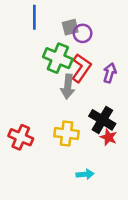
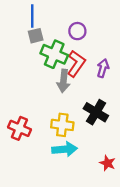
gray square: (70, 27) -> (36, 36), moved
red star: (109, 137) -> (107, 163), moved
cyan arrow: (85, 174) -> (65, 149), moved, size x1.5

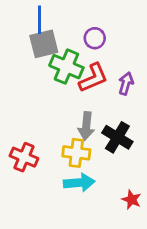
gray square: (36, 36) -> (44, 44), size x1.5
red L-shape: (76, 64) -> (93, 78), turned 32
gray arrow: (63, 81) -> (86, 126), moved

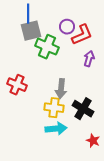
red L-shape: (93, 78) -> (82, 35), moved
black cross: (117, 137) -> (83, 109), moved
red cross: (24, 157) -> (17, 85), moved

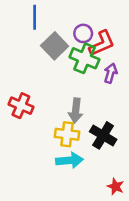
gray square: (31, 31) -> (55, 46), moved, turned -30
green cross: (47, 47) -> (84, 58), moved
red star: (93, 141) -> (116, 186), moved

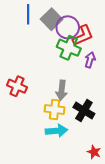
purple circle: (83, 33) -> (68, 27), size x1.5
gray square: (55, 46) -> (51, 19), moved

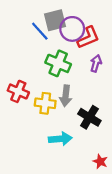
blue line: (28, 14) -> (40, 31), moved, turned -42
gray square: (51, 19) -> (55, 20), turned 30
green cross: (69, 48) -> (58, 63), moved
yellow cross: (55, 109) -> (45, 103), moved

